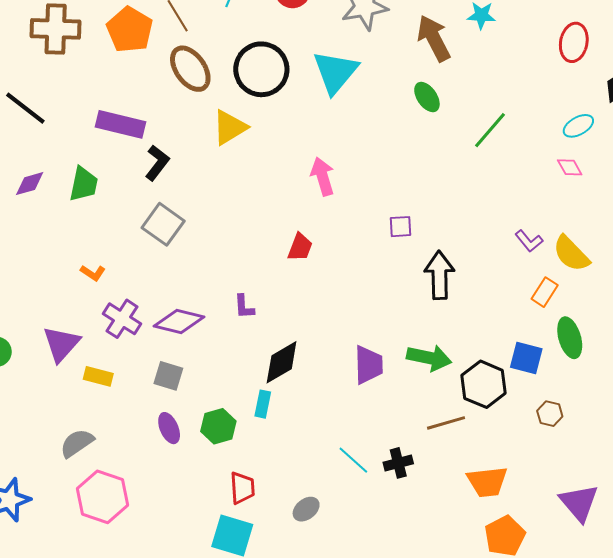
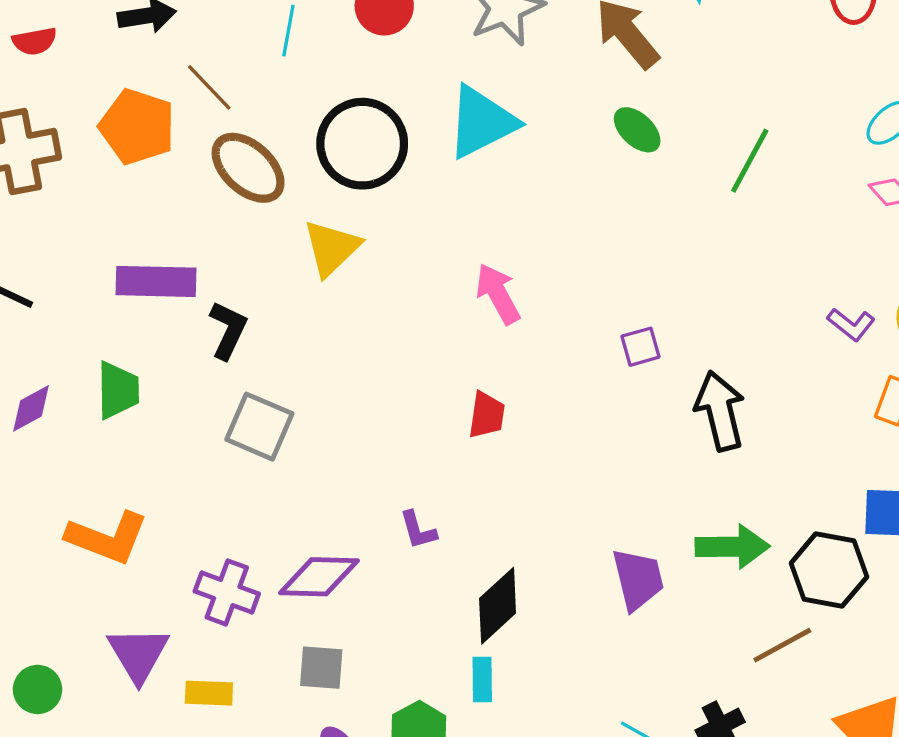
cyan triangle: (335, 72) -> (482, 122), turned 36
orange L-shape: (93, 273) -> (107, 538), moved, size x2.0

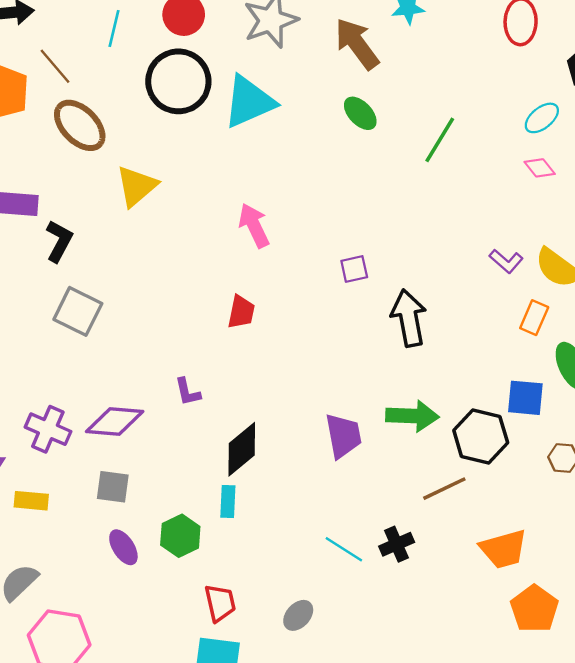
black circle: (362, 144) -> (178, 81), moved

